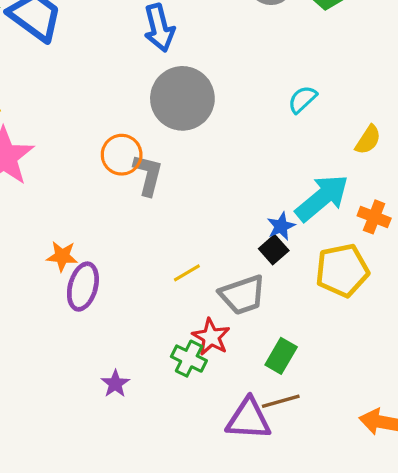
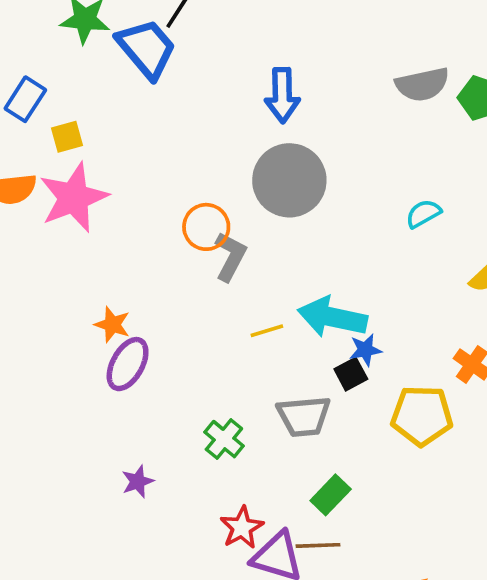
cyan arrow: (322, 198) -> (332, 317), moved, turned -142
yellow line: (187, 273) -> (267, 331), moved
red star: (211, 337) -> (242, 528), moved
green cross: (189, 359) -> (224, 439), moved

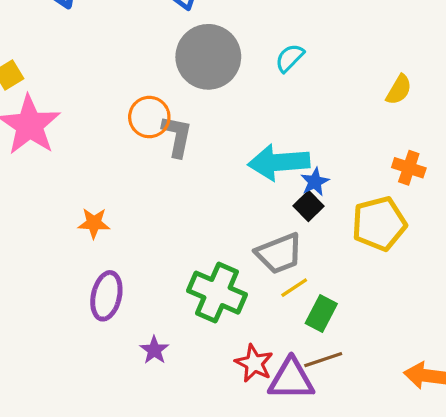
cyan semicircle: (423, 214) -> (290, 58), moved
yellow line: (267, 331) -> (294, 288), moved
purple ellipse: (128, 364) -> (106, 296), moved
green cross: (224, 439) -> (217, 293), size x1.6

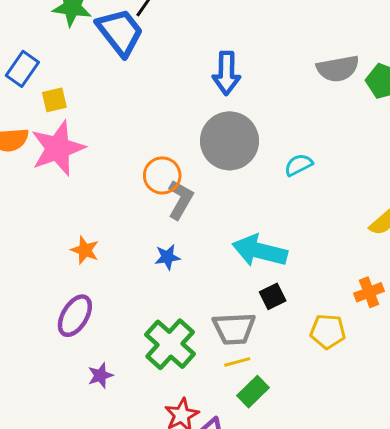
orange cross: (409, 168) -> (369, 292), turned 32
blue star: (315, 182) -> (167, 257), moved
yellow pentagon: (379, 224) -> (328, 331), size x0.7

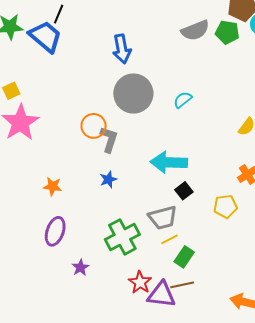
green cross: (170, 344) -> (122, 237), turned 32

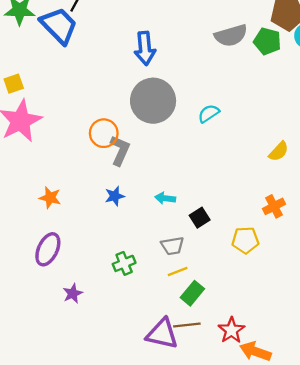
cyan arrow: (169, 162) -> (165, 198), moved, size x0.5
gray trapezoid: (163, 218) -> (172, 246), size x0.7
green cross: (122, 237) -> (124, 263), size x0.6
red star: (140, 282) -> (231, 330), moved

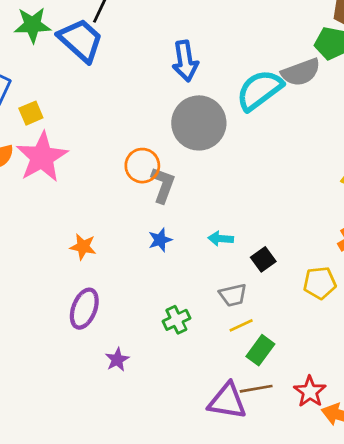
gray semicircle: (231, 35) -> (301, 72), moved
cyan semicircle: (209, 113) -> (259, 90), moved, size x1.8

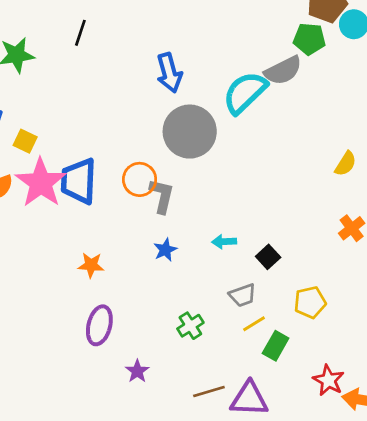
blue trapezoid: (81, 40) -> (79, 181), moved, turned -123
yellow square: (31, 113) -> (25, 141), turned -35
yellow pentagon: (320, 283) -> (310, 302), moved
brown line: (256, 389) -> (209, 391), moved

